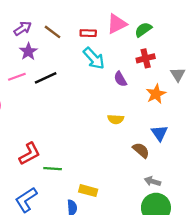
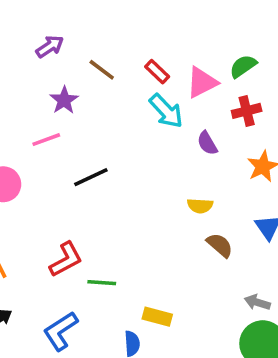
pink triangle: (117, 24) -> (202, 82), moved
purple arrow: (23, 28) -> (50, 47), moved
red rectangle: (88, 33) -> (157, 72), turned 42
black line: (46, 78) -> (91, 177), moved
brown semicircle: (141, 150) -> (220, 245), moved

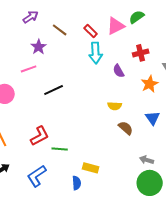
green semicircle: (243, 66) -> (137, 17), moved
pink triangle: (202, 82) -> (116, 26), moved
cyan arrow: (166, 111) -> (96, 53), turned 40

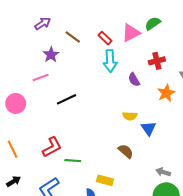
blue triangle: (153, 118) -> (149, 128), moved
brown semicircle: (126, 128) -> (126, 151), moved

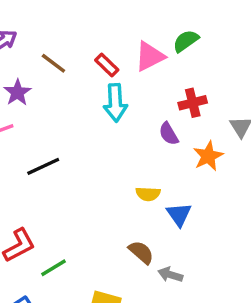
purple semicircle: (134, 80) -> (169, 134), moved
green line: (73, 161) -> (53, 268), turned -35
gray arrow: (163, 172) -> (170, 275), moved

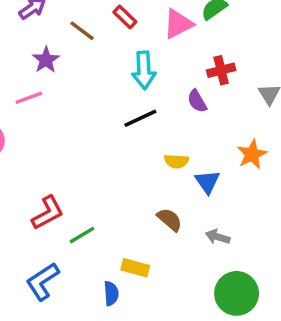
red rectangle: (107, 65) -> (125, 17), moved
orange star: (208, 156) -> (252, 154), moved
black line: (43, 166) -> (140, 118), moved
gray arrow: (170, 275) -> (218, 237), moved

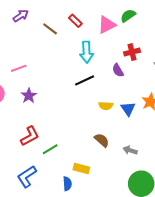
purple star: (46, 60) -> (29, 96), moved
blue triangle: (207, 182) -> (128, 109), moved

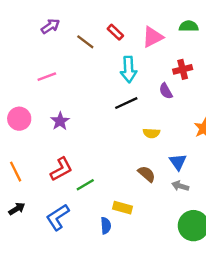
green semicircle: (128, 16) -> (189, 26), moved, turned 35
pink line: (19, 68) -> (47, 77), moved
blue triangle: (128, 109) -> (178, 162), moved

